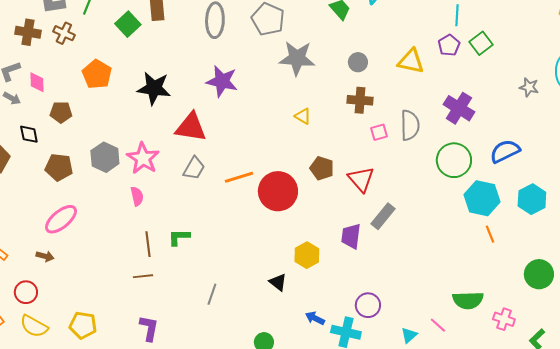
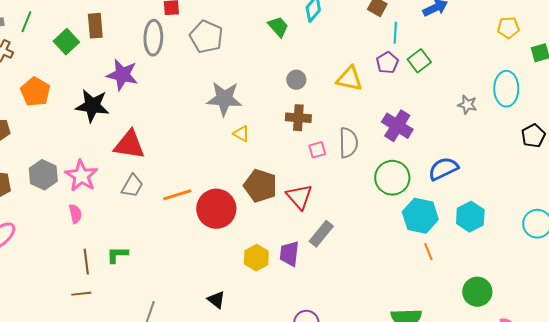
gray star: (297, 58) -> (224, 99), moved
purple star: (222, 81) -> (122, 75), moved
brown pentagon: (322, 168) -> (260, 186), size x1.4
yellow hexagon: (307, 255) -> (256, 258), moved

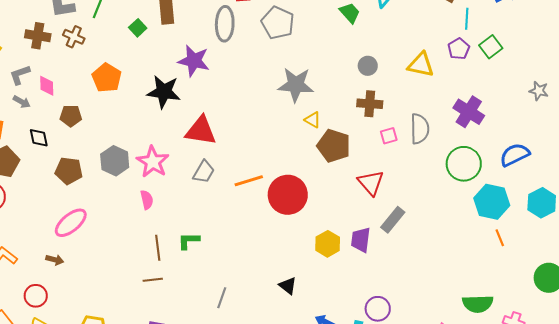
green square: (66, 42) -> (138, 28), size x0.7
brown pentagon: (260, 186) -> (334, 146), moved

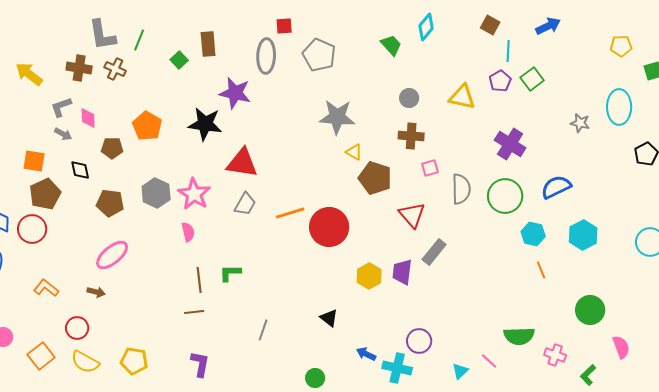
orange pentagon: (107, 78) -> (147, 126), moved
gray semicircle: (420, 129) -> (461, 189), moved
cyan hexagon: (492, 202) -> (533, 234), size x0.7

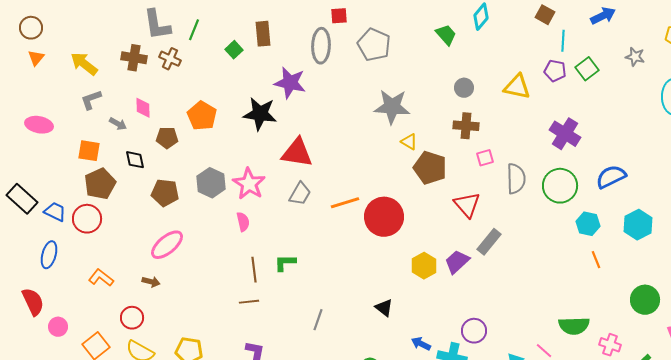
purple pentagon: (500, 81) -> (555, 71), turned -30
gray L-shape: (61, 107) -> (91, 100), moved
gray star: (580, 123) -> (635, 57), moved
purple trapezoid: (402, 272) -> (457, 262), turned 40

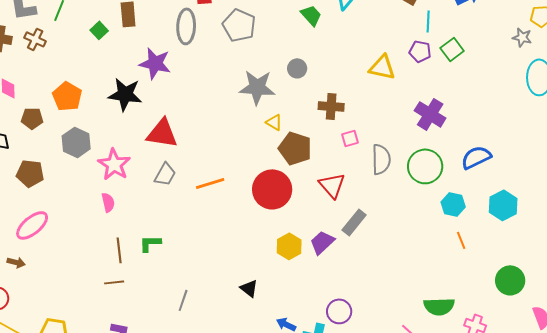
gray star: (635, 57) -> (522, 37), moved
gray circle: (464, 88) -> (297, 68), moved
gray hexagon: (211, 183) -> (76, 142), moved
red circle: (384, 217) -> (272, 189), moved

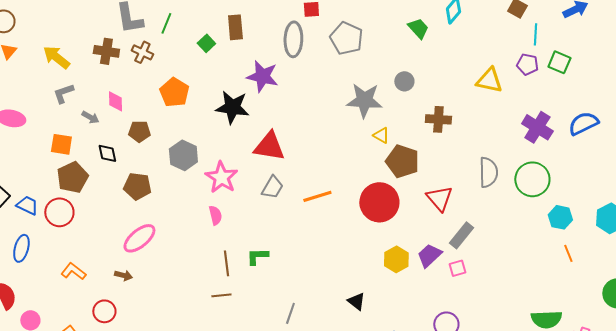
green square: (452, 49) -> (559, 62), turned -30
orange pentagon: (67, 96) -> (174, 92), moved
pink square: (350, 138) -> (457, 268), moved
blue semicircle: (476, 157) -> (583, 123), moved

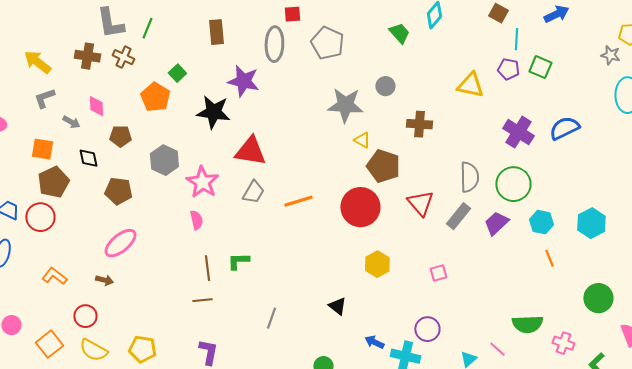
green square: (206, 43) -> (177, 73), moved
gray rectangle: (461, 235) -> (458, 216), moved
purple trapezoid: (429, 255) -> (496, 223), moved

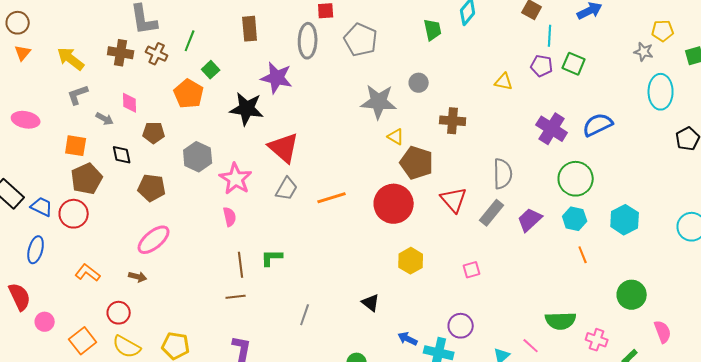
green line: (147, 28) -> (190, 41), moved
green trapezoid: (399, 33) -> (433, 30), turned 30
yellow triangle: (470, 85) -> (504, 82), size x0.7
red triangle: (250, 151) -> (284, 148), turned 32
green circle: (513, 184) -> (576, 179), moved

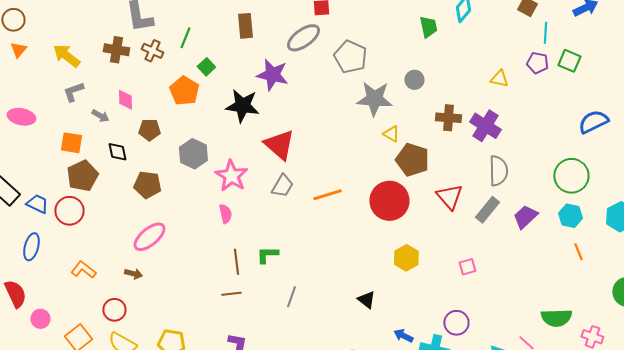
gray pentagon: (361, 40) -> (350, 57), moved
gray ellipse: (308, 41) -> (303, 38), turned 52
purple cross: (552, 129) -> (485, 126), moved
gray line: (305, 315) -> (291, 297), moved

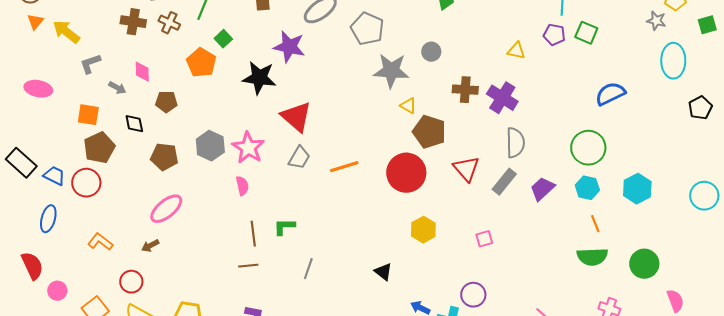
yellow arrow: (66, 56) -> (66, 32), moved
gray hexagon: (193, 154) -> (210, 146), moved
brown arrow: (133, 274) -> (150, 246), turned 138
green semicircle: (556, 318) -> (592, 257), moved

